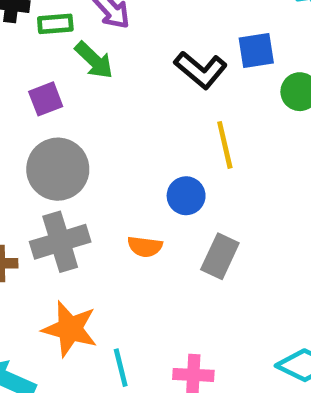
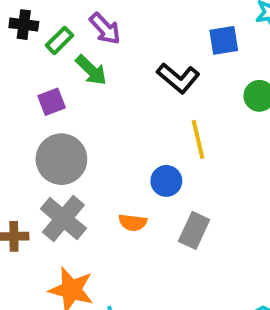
green rectangle: (55, 24) -> (59, 40), turned -40
blue square: (256, 51) -> (224, 40), moved
gray cross: (60, 242) -> (63, 219), turned -33

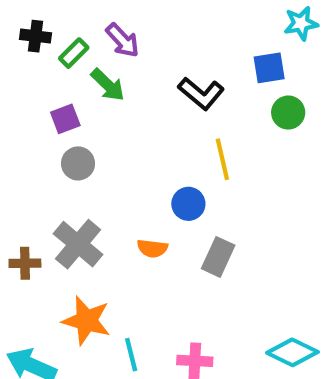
blue square: (224, 40) -> (269, 68), moved
gray circle: (61, 159) -> (78, 163), moved, size x0.6

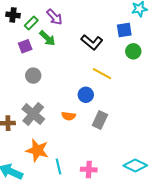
purple square: (65, 119) -> (25, 46), moved
yellow line: (222, 159) -> (102, 74), turned -48

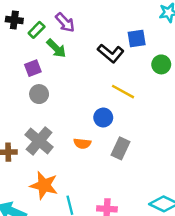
blue square: (124, 30) -> (137, 39), moved
purple square: (25, 46) -> (33, 68), moved

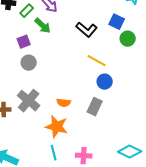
blue square: (137, 39) -> (117, 22), moved, turned 35
blue circle: (103, 118) -> (105, 82), moved
orange star: (44, 185) -> (57, 127), moved

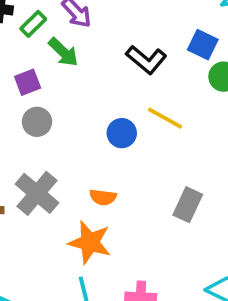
blue circle: (105, 82) -> (122, 133), moved
gray rectangle: (95, 107) -> (188, 205), moved

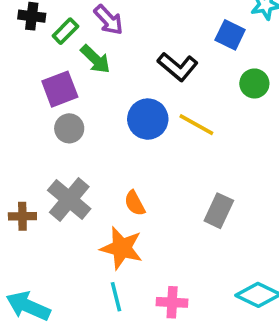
blue square: (203, 45) -> (230, 35), moved
purple square: (28, 82) -> (60, 89), size x1.4
blue circle: (122, 133) -> (148, 119), moved, size x1.4
orange semicircle: (103, 197) -> (135, 203), turned 55

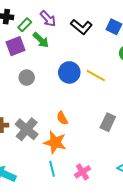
black L-shape: (178, 67) -> (81, 27), moved
purple square: (60, 89) -> (16, 46), moved
gray cross: (69, 199) -> (27, 129), moved
pink cross: (172, 302) -> (82, 172), turned -35

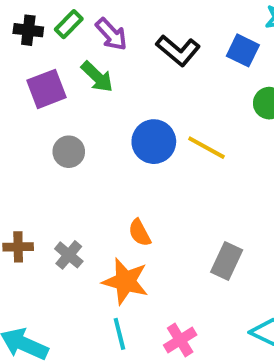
green rectangle: (25, 25) -> (69, 24), moved
gray rectangle: (108, 122) -> (227, 261), moved
gray cross: (27, 129) -> (69, 255), size x0.6

